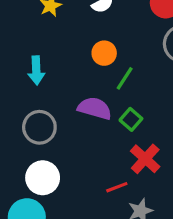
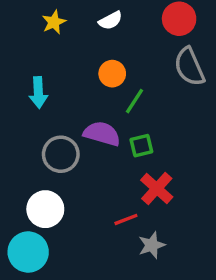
green square: (131, 119) -> (141, 146), turned 35
gray circle: (39, 127) -> (61, 154), moved

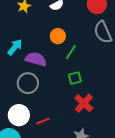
cyan arrow: (38, 92) -> (15, 47), turned -138
purple semicircle: (102, 134) -> (36, 59), moved
red line: (126, 219) -> (43, 121), moved

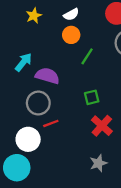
orange circle: (58, 36) -> (71, 35), moved
green line: (71, 52) -> (87, 56), moved
red line: (43, 121) -> (51, 123), moved

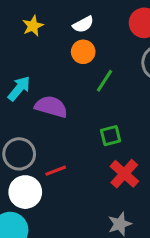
gray circle: (38, 103) -> (19, 154), moved

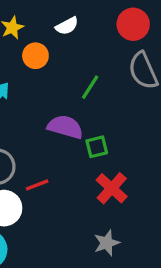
orange circle: (83, 52) -> (35, 56), moved
purple semicircle: (51, 107) -> (65, 127), moved

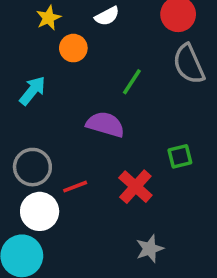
green square: (97, 147) -> (180, 156), moved
red cross: (112, 188) -> (135, 187), moved

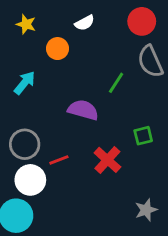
yellow star: (48, 18) -> (26, 24), moved, turned -30
green line: (132, 82) -> (116, 83), moved
gray star: (150, 249) -> (146, 210), moved

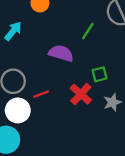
green square: (143, 136) -> (100, 74), moved
gray star: (146, 210) -> (112, 102), moved

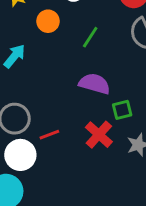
green line: (88, 31) -> (90, 37), moved
purple semicircle: (61, 53) -> (95, 84), moved

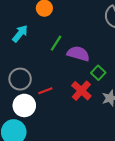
green line: (90, 37) -> (56, 43), moved
green square: (122, 110) -> (98, 73), turned -32

